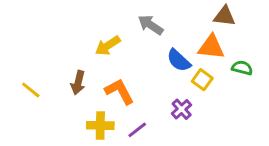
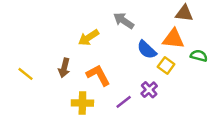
purple line: (137, 130) -> (124, 102), moved

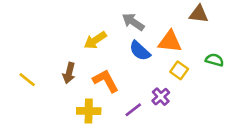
orange triangle: (173, 39) -> (170, 42), moved
blue semicircle: (147, 50) -> (140, 51), moved

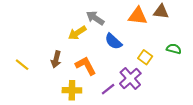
gray arrow: (133, 22) -> (95, 18), moved
orange triangle: (170, 42) -> (138, 16), moved
purple cross: (161, 97) -> (130, 78), size x1.5

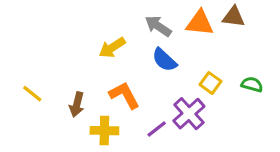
gray arrow: (95, 18) -> (158, 26), moved
green semicircle: (174, 49) -> (252, 84), moved
brown arrow: (56, 59) -> (77, 104), moved

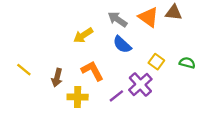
orange triangle: (200, 23) -> (148, 17), turned 30

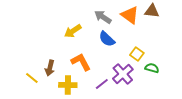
green semicircle: (187, 63) -> (152, 68), moved
yellow line: (24, 70) -> (32, 78), moved

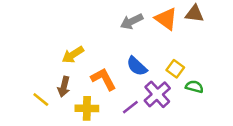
gray arrow: (103, 17) -> (132, 21), turned -60
yellow arrow: (73, 31) -> (73, 55), moved
blue semicircle: (107, 39) -> (137, 66), moved

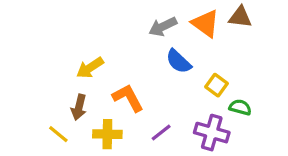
blue semicircle: (137, 66) -> (179, 61), moved
purple cross: (157, 94) -> (212, 133), moved, turned -32
yellow line: (41, 99) -> (58, 134), moved

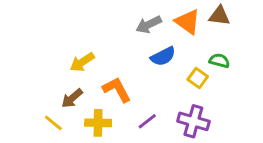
blue semicircle: (179, 61) -> (163, 56), turned -70
brown arrow: (79, 107) -> (72, 98), turned 35
green semicircle: (240, 107) -> (219, 61), moved

